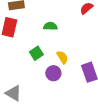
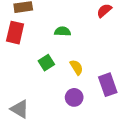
purple circle: (53, 73) -> (74, 97), moved

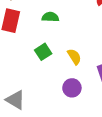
green semicircle: (63, 31) -> (50, 17), moved

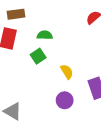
green square: (43, 52) -> (38, 56), moved

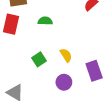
green square: (38, 56) -> (39, 59), moved

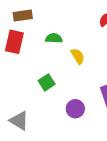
yellow semicircle: (66, 55) -> (78, 56), moved

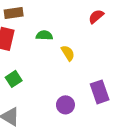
green square: (47, 82) -> (14, 79), moved

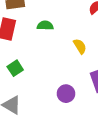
yellow semicircle: (68, 53) -> (80, 46), moved

